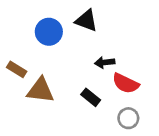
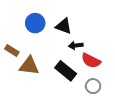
black triangle: (86, 21) -> (64, 26), moved
black rectangle: (91, 97) -> (66, 71), size x1.5

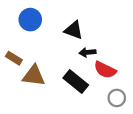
blue circle: (35, 23) -> (30, 20), moved
gray circle: (93, 86) -> (117, 98), moved

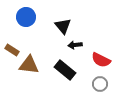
black triangle: (74, 30) -> (63, 26), turned 30
red semicircle: (105, 70) -> (101, 60), moved

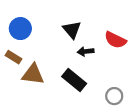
blue circle: (26, 17) -> (20, 29), moved
red semicircle: (101, 60) -> (115, 40), moved

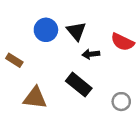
blue circle: (20, 29) -> (46, 30), moved
brown triangle: (33, 74) -> (35, 98), moved

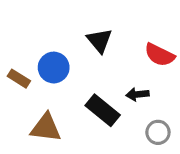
blue circle: (46, 30) -> (54, 68), moved
black arrow: (91, 54) -> (137, 94), moved

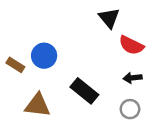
black triangle: (99, 41) -> (109, 18), moved
black arrow: (137, 94) -> (133, 78), moved

